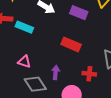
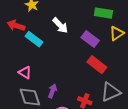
red rectangle: (71, 44) -> (97, 65), moved

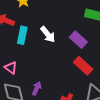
white arrow: (60, 25) -> (48, 34), moved
cyan rectangle: (34, 39) -> (22, 35), turned 60

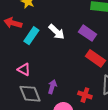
cyan rectangle: (22, 35) -> (31, 36), turned 30

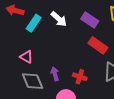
purple arrow: (52, 87) -> (55, 74), turned -32
red cross: (85, 95) -> (80, 77), moved

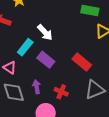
purple rectangle: (90, 20) -> (46, 60), moved
cyan rectangle: (34, 23) -> (25, 47), moved

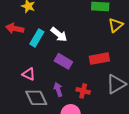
cyan rectangle: (25, 47) -> (37, 38), moved
red rectangle: (82, 62) -> (99, 59), turned -42

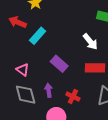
white arrow: (59, 34) -> (90, 42), moved

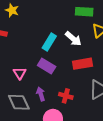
cyan rectangle: (38, 36) -> (49, 42), moved
pink triangle: (23, 70) -> (20, 73), moved, turned 32

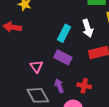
white arrow: (73, 39) -> (88, 28), turned 36

